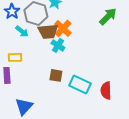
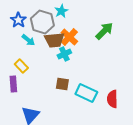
green arrow: (108, 16) -> (104, 31), moved
cyan cross: (58, 45) -> (64, 54), turned 32
yellow rectangle: (15, 57) -> (21, 66), turned 48

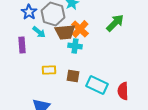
cyan cross: (64, 54) -> (75, 46), turned 32
yellow rectangle: (21, 66) -> (49, 70), moved, turned -48
purple rectangle: (13, 84) -> (22, 45), moved

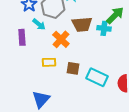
orange cross: (80, 29) -> (61, 39), moved
brown trapezoid: (65, 32) -> (82, 24), moved
cyan cross: (75, 46) -> (104, 28), moved

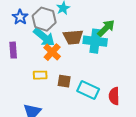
cyan arrow: (39, 24) -> (44, 37), moved, size x1.6
cyan cross: (104, 28) -> (95, 41), size x1.6

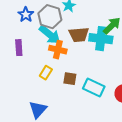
orange cross: (52, 52) -> (58, 50), turned -30
yellow rectangle: (40, 75) -> (46, 73), turned -56

